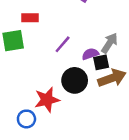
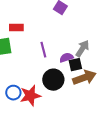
purple line: (63, 44) -> (43, 50), turned -56
blue circle: (26, 119) -> (13, 93), moved

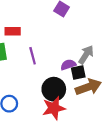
purple line: (43, 50) -> (33, 56), moved
red star: (30, 96) -> (54, 108), moved

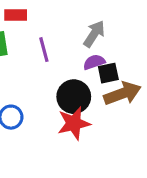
gray arrow: (86, 55) -> (94, 34), moved

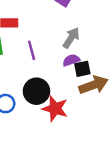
black circle: (74, 97) -> (36, 91), moved
red star: (74, 123) -> (55, 109), turned 30

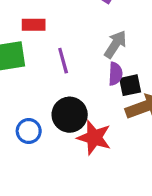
purple semicircle: (71, 60) -> (115, 74), turned 112

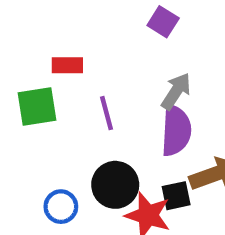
purple semicircle: (115, 74) -> (176, 130), size x1.6
black square: (130, 85) -> (176, 196), moved

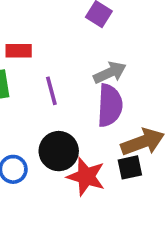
gray arrow: (176, 91) -> (110, 73), turned 32
black square: (176, 196) -> (130, 167), moved

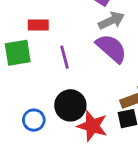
gray arrow: (110, 73) -> (111, 21), moved
purple semicircle: (110, 105) -> (111, 48), moved, turned -52

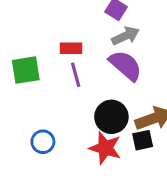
red rectangle: (38, 25) -> (71, 48), moved
black circle: (70, 105) -> (111, 117), moved

